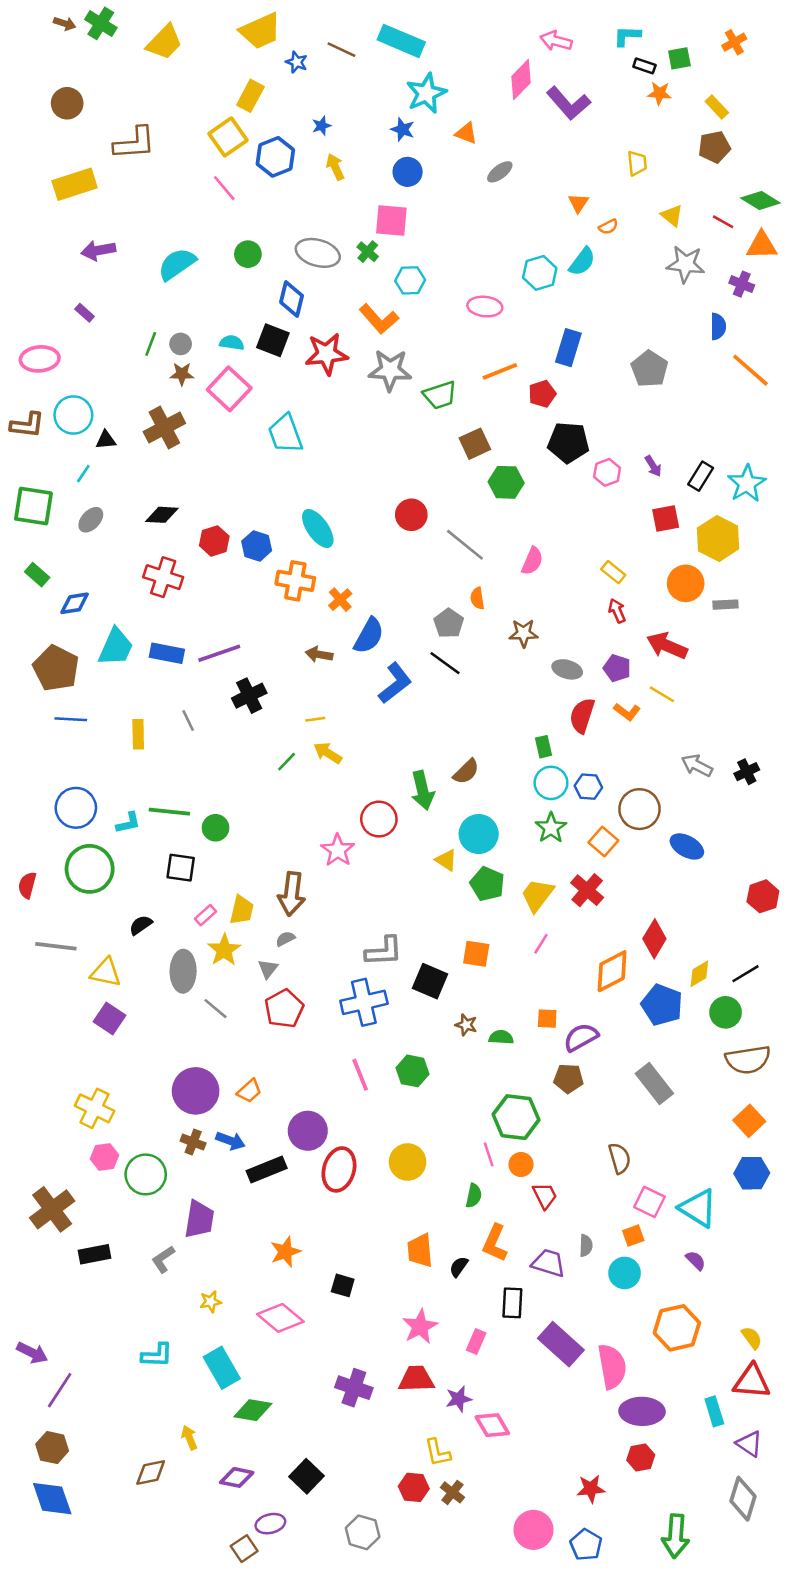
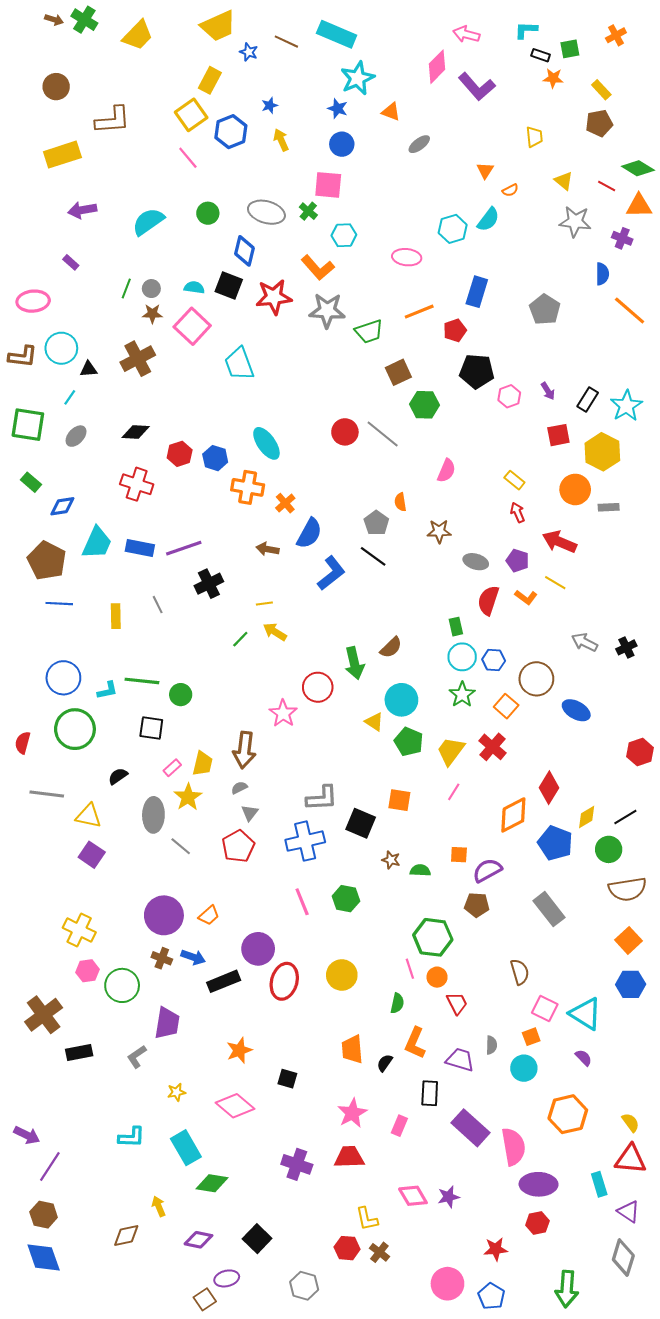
gray line: (465, 545) -> (383, 434), moved
gray triangle: (268, 969) -> (250, 813), moved
purple star: (459, 1399) -> (449, 1197), moved

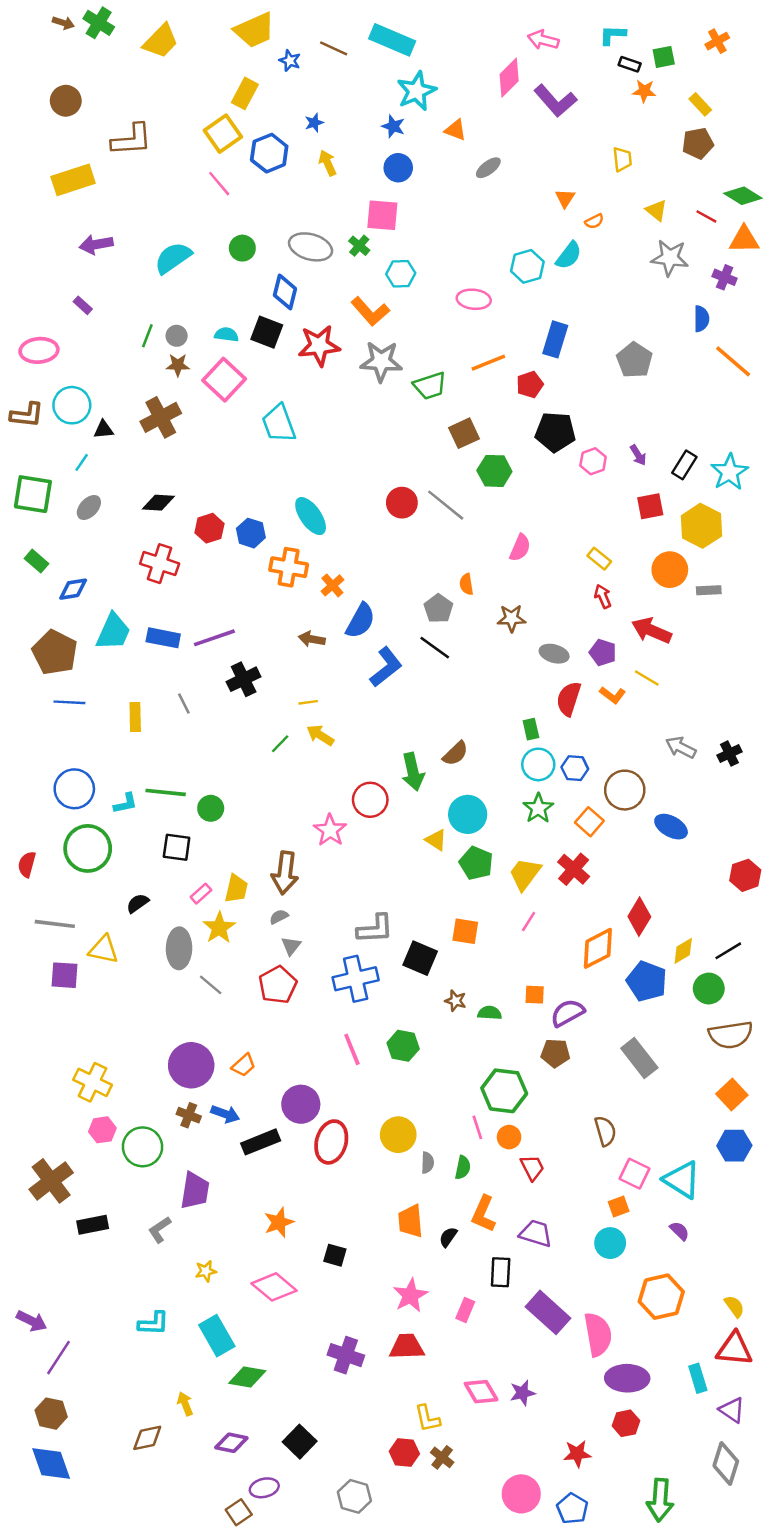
purple square: (92, 855) -> (65, 975), moved, turned -30
gray semicircle: (491, 1045) -> (427, 1163), moved

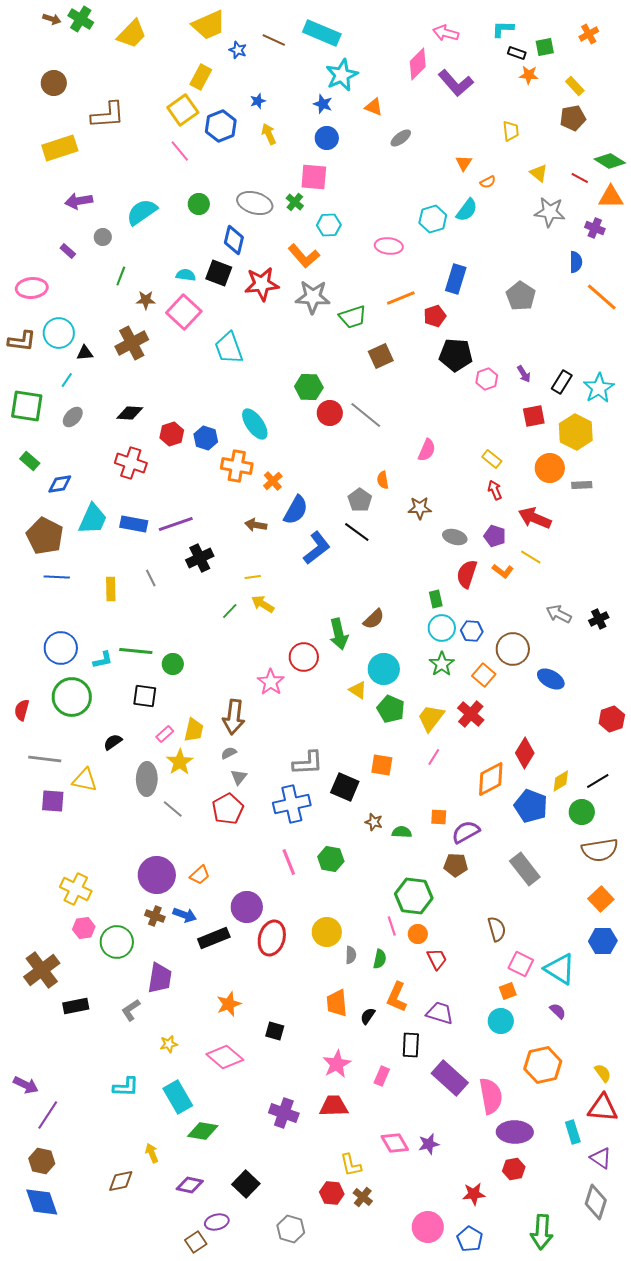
gray circle: (177, 336) -> (103, 237), moved
green hexagon: (494, 471) -> (309, 387), moved

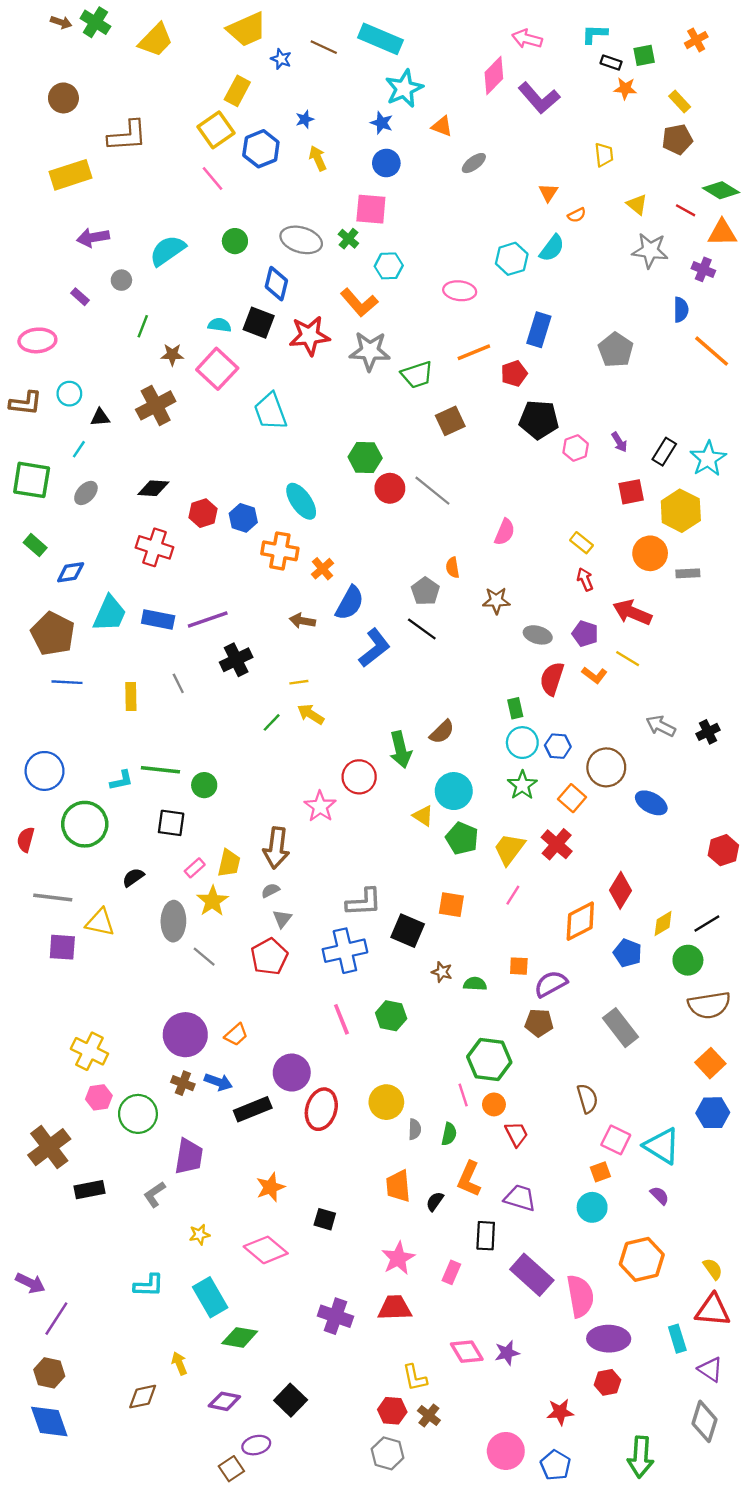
cyan circle: (59, 333) -> (69, 394), size x0.7
blue circle: (61, 648) -> (45, 771), moved
blue pentagon: (531, 806) -> (628, 953), size x0.7
gray hexagon: (291, 1229) -> (388, 1453), moved

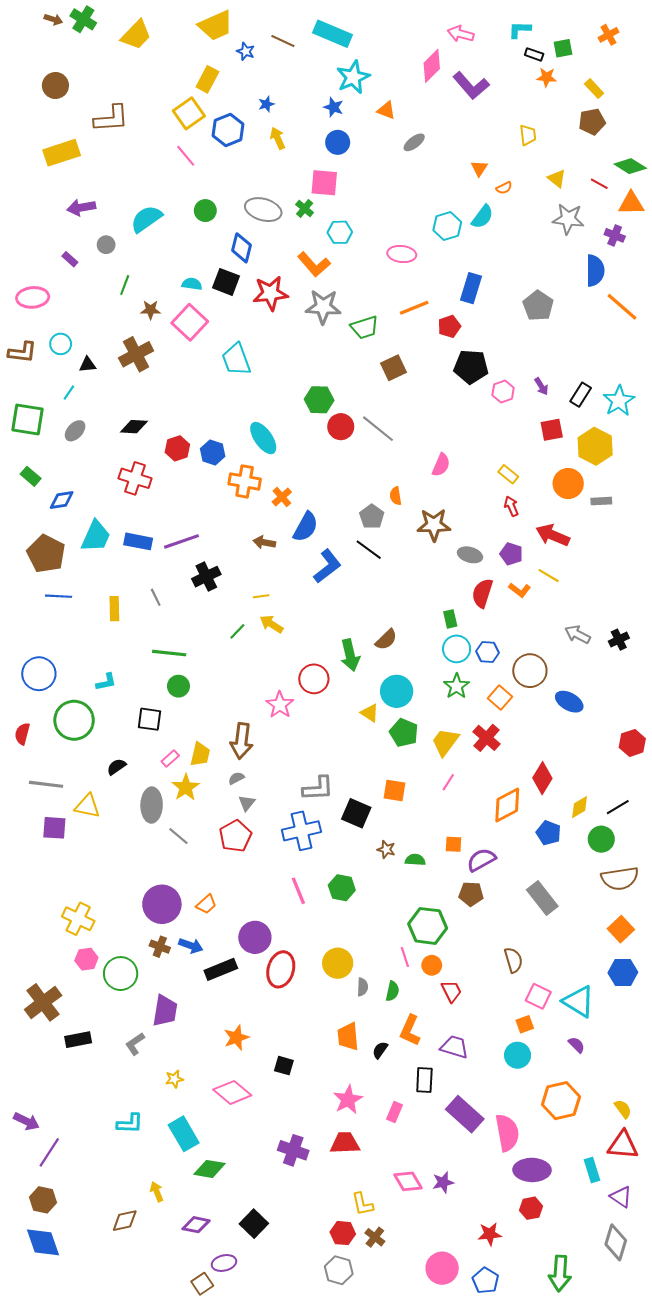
blue semicircle: (681, 310) -> (595, 271), size x1.4
brown star: (496, 601) -> (434, 525), size x1.4
green line: (160, 770) -> (169, 653), moved

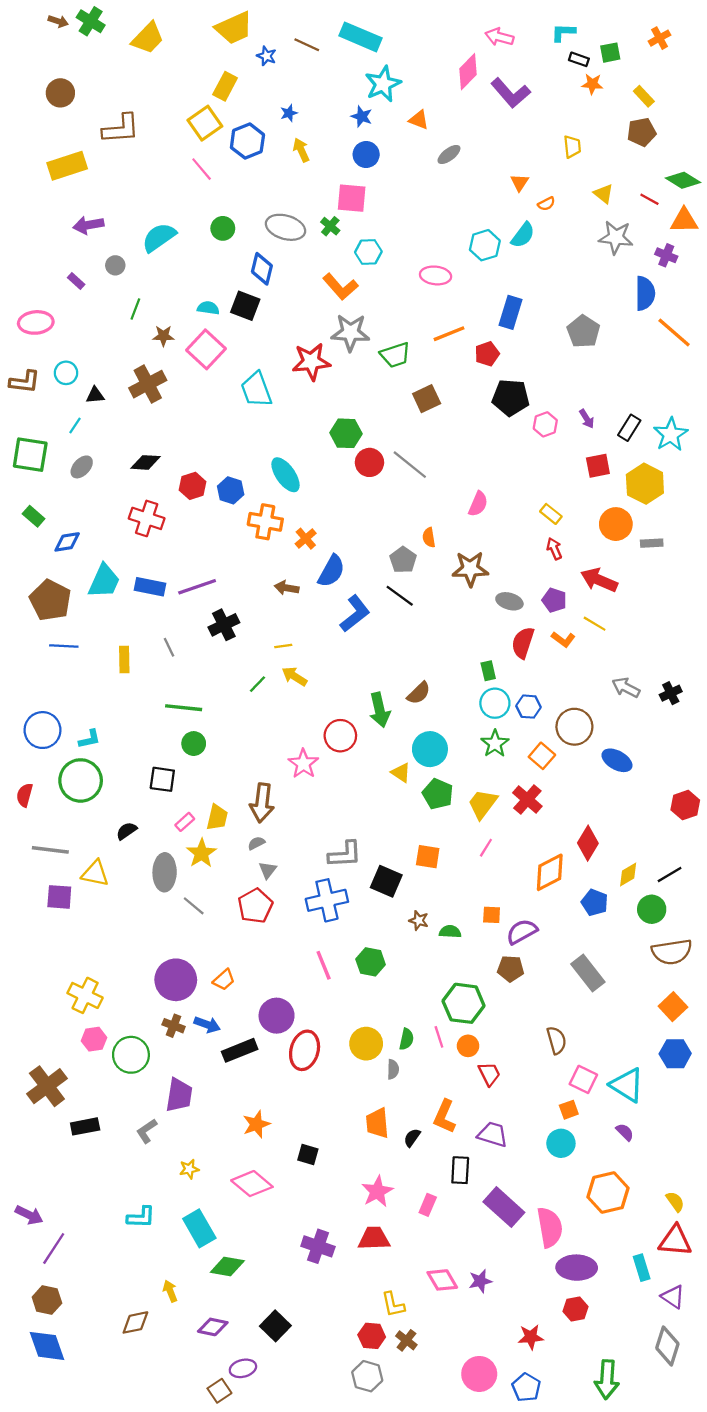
red star: (270, 293) -> (311, 362), moved
cyan L-shape: (106, 682) -> (90, 739), moved
green semicircle: (392, 991) -> (406, 1039), moved

